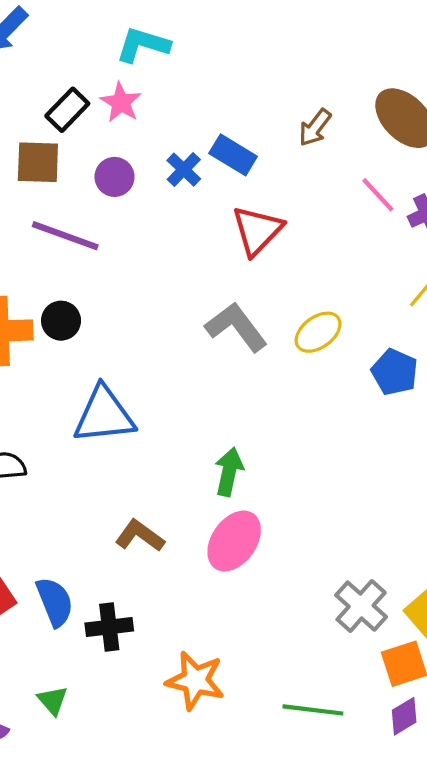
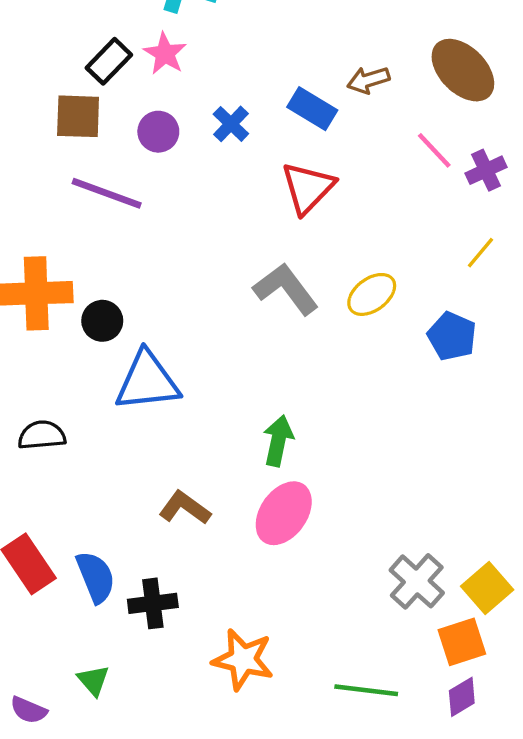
brown arrow: (315, 128) -> (368, 80), turned 36
blue rectangle: (233, 155) -> (312, 109), moved
black circle: (61, 321) -> (102, 321), moved

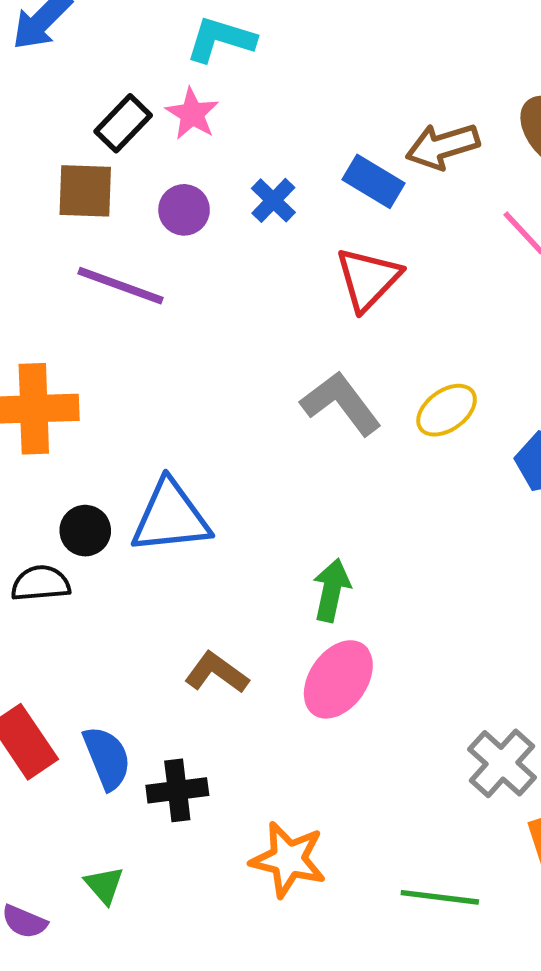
brown arrow: (368, 80) -> (442, 146), size x1.4
black circle: (102, 321) -> (85, 531), moved

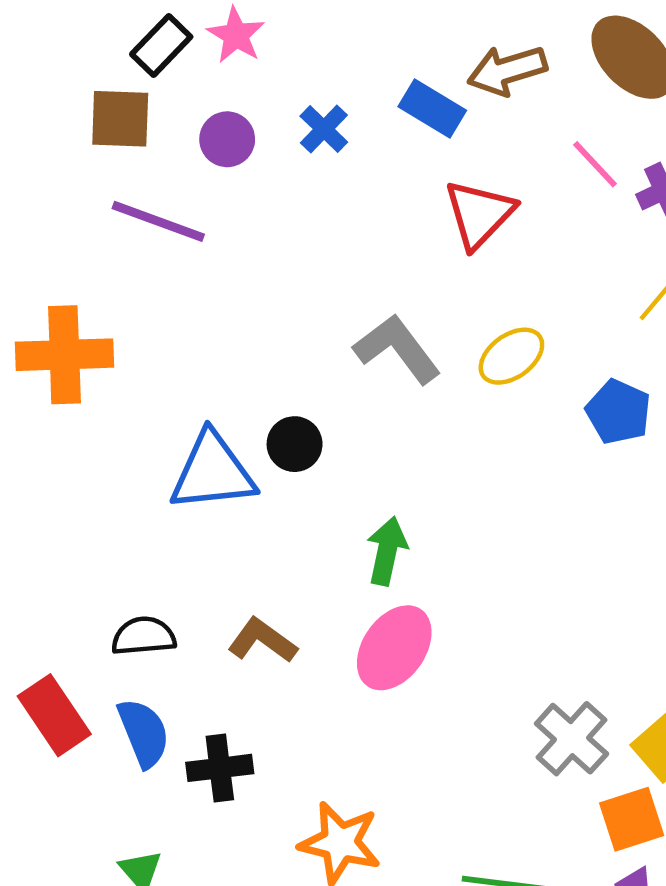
red triangle: (368, 279) -> (479, 214), moved
black circle: (85, 531) -> (295, 444), moved
black semicircle: (41, 583) -> (144, 636), moved

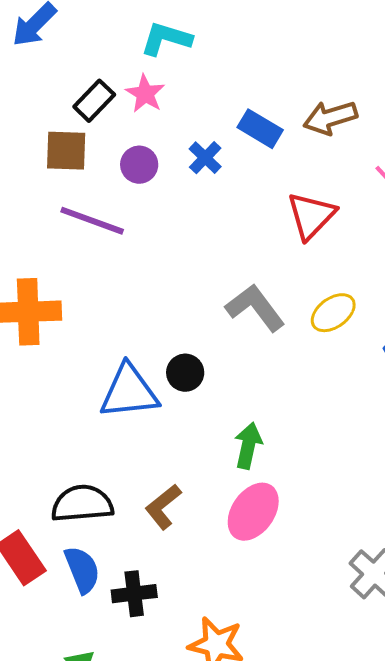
blue rectangle: (432, 108) -> (260, 129), moved
black semicircle: (144, 636) -> (82, 504), size x1.4
brown L-shape: (262, 640) -> (163, 507), turned -75

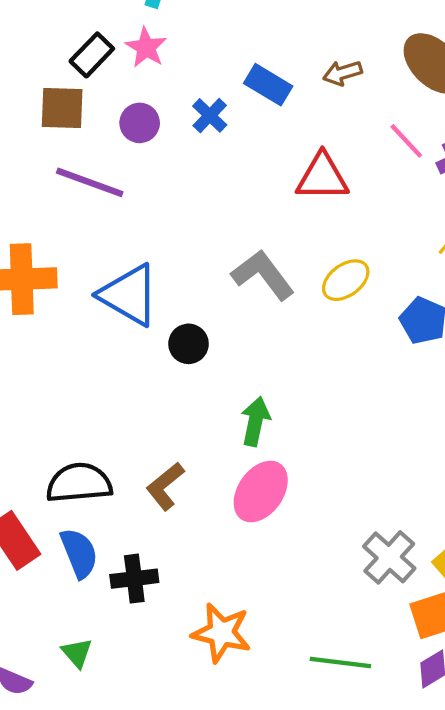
brown arrow: (330, 118) -> (343, 73), size x0.7
red triangle: (311, 216) -> (322, 177), turned 46
blue triangle: (129, 392) -> (129, 295), moved, turned 36

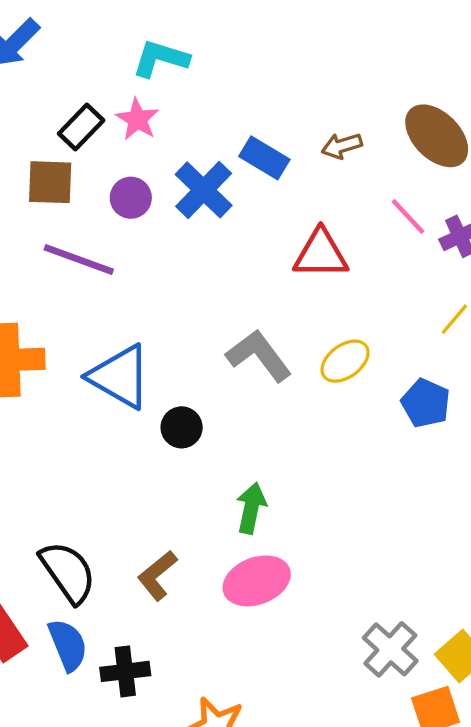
blue cross: (210, 115) -> (204, 190), size x1.6
black semicircle: (79, 483) -> (68, 572), turned 60
pink ellipse: (261, 491) -> (257, 581), turned 34

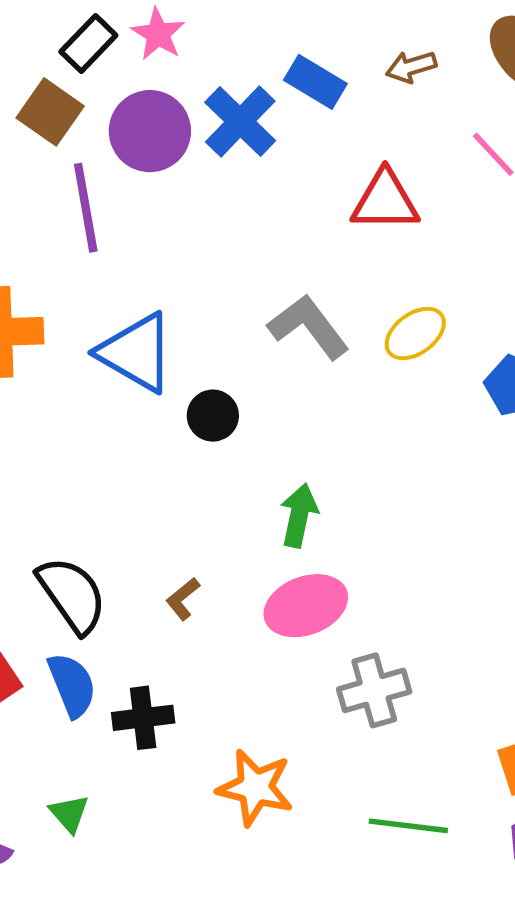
brown square: (50, 182) -> (50, 112), turned 33
purple circle: (131, 198) -> (150, 131), size x1.6
purple line: (79, 260) -> (86, 208), turned 60
brown L-shape: (157, 575) -> (183, 599), size x0.7
gray cross: (390, 649) -> (374, 690), moved, turned 32

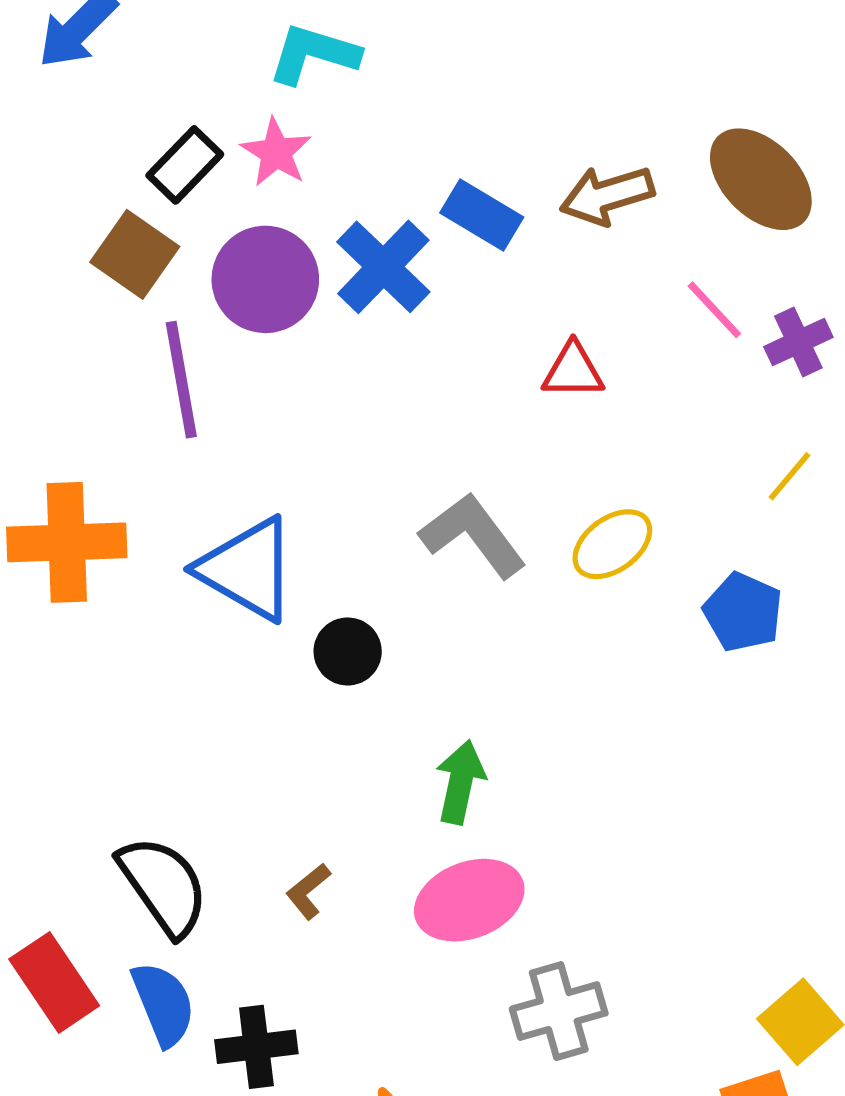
brown arrow: (411, 67) -> (607, 195), size x1.4
red triangle: (385, 201) -> (573, 371), size x0.7

